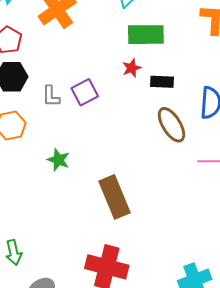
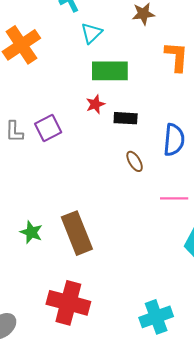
brown ellipse: (171, 125) -> (135, 161), size x0.6
green star: (58, 160) -> (31, 232), moved

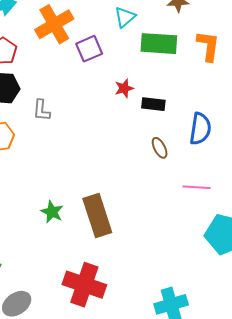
green rectangle: (110, 71) -> (159, 44), moved
purple square: (48, 128) -> (89, 49), moved

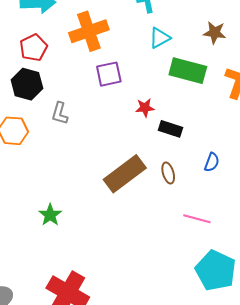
purple square: (89, 49) -> (109, 74), moved
blue semicircle: (200, 129) -> (212, 162), size x0.6
brown rectangle: (97, 216) -> (125, 174), moved, turned 60

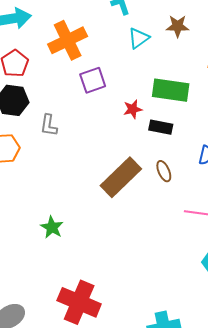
brown star: (215, 33) -> (178, 26), moved
green rectangle: (188, 71) -> (171, 90), moved

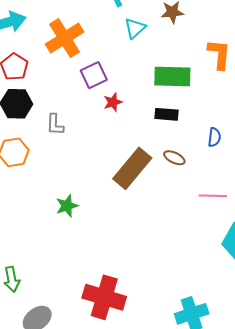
red star: (133, 109) -> (113, 102), moved
brown ellipse: (164, 171) -> (174, 158), turned -35
green star: (52, 227) -> (67, 206), moved, turned 30

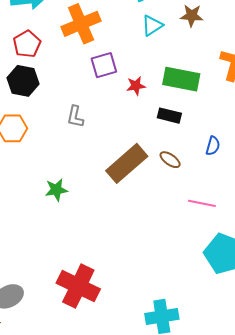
red star: (113, 102) -> (136, 86), moved
gray L-shape: (55, 125) -> (75, 117), moved

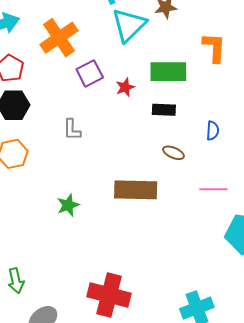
cyan triangle: (152, 26) -> (129, 25), size x1.6
brown rectangle: (127, 163) -> (136, 190), moved, turned 54

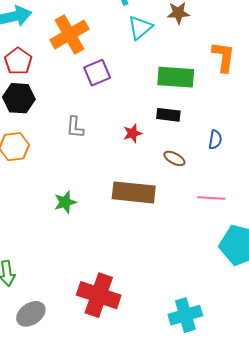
cyan triangle: (129, 25) -> (140, 28), size x0.7
red star: (125, 87) -> (133, 133), moved

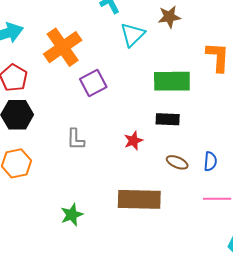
blue semicircle: (215, 140) -> (210, 161), moved

